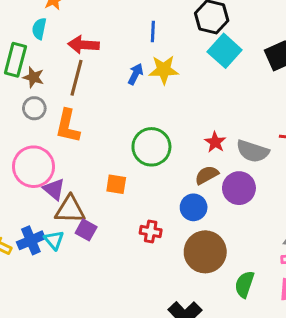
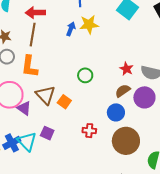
green circle: (151, 147) -> (85, 75), size x0.6
orange square: (116, 184) -> (64, 102), turned 32
brown triangle: (70, 210) -> (46, 95), moved, turned 50
cyan triangle: (54, 240) -> (27, 141), size x1.5

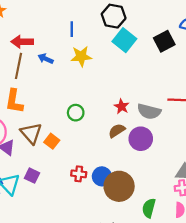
blue arrow: (71, 29) -> (46, 59), moved, turned -88
blue circle: (116, 112) -> (102, 176), moved

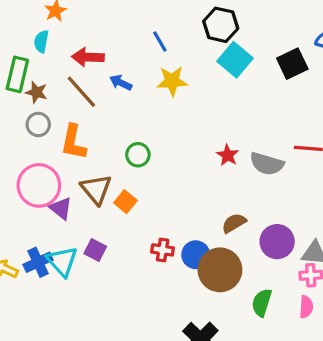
blue line: (72, 29) -> (160, 41), turned -32
brown line: (19, 66) -> (81, 92), turned -55
green circle: (76, 113) -> (138, 155), moved
brown semicircle: (117, 131) -> (234, 223), moved
purple circle: (141, 139) -> (277, 242), moved

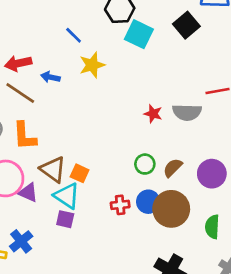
green circle: (138, 155) -> (145, 164), moved
cyan triangle: (62, 261) -> (67, 196), moved

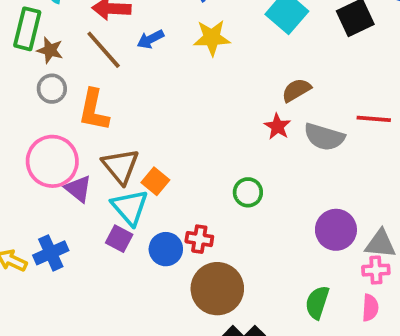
blue arrow: (50, 77) -> (150, 39), turned -54
brown semicircle: (173, 168) -> (296, 90), moved
blue circle: (148, 202) -> (166, 249), moved
brown circle: (171, 209) -> (217, 289), moved

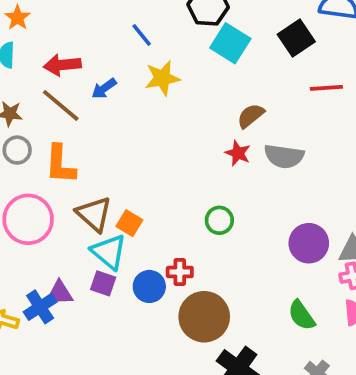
red line: (374, 119) -> (326, 88), moved
purple triangle: (78, 189) -> (60, 293), moved, turned -32
green semicircle: (317, 302) -> (302, 315), turned -44

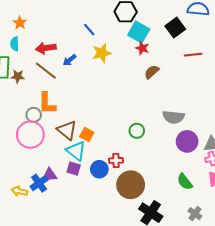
gray circle: (17, 150) -> (34, 115), moved
red star: (238, 153) -> (142, 48), moved
gray semicircle: (284, 156) -> (173, 117), moved

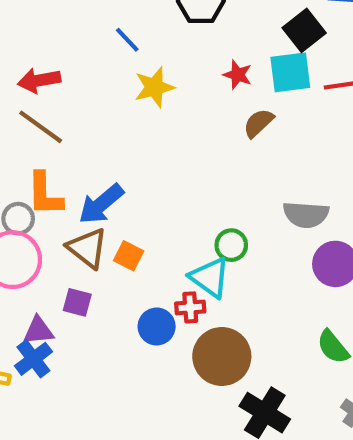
cyan square: (139, 32) -> (290, 72), moved, turned -35
blue arrow: (70, 60) -> (101, 204), moved, size x1.6
cyan triangle: (76, 151) -> (210, 277), moved
purple square: (74, 169) -> (77, 302), moved
purple triangle: (50, 175) -> (38, 331), moved

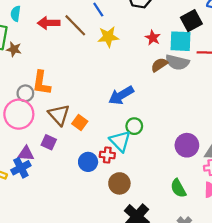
brown line: (41, 127) -> (75, 25), moved
blue arrow: (101, 204) -> (121, 95), moved
gray semicircle: (306, 215) -> (177, 62), moved
brown circle: (222, 357) -> (119, 183), size x0.7

